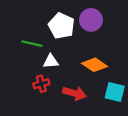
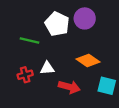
white triangle: (51, 61) -> (47, 68), moved
red cross: (41, 84) -> (25, 75), moved

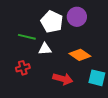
white triangle: (47, 68) -> (45, 49), moved

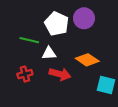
red arrow: (63, 79) -> (60, 74), moved

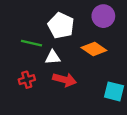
purple circle: (84, 18) -> (103, 16), moved
orange diamond: (87, 60) -> (94, 49), moved

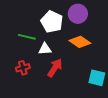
purple circle: (103, 16) -> (78, 14), moved
red arrow: (64, 80) -> (55, 68), turned -72

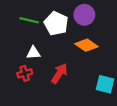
green line: (27, 37) -> (29, 20), moved
white triangle: (45, 49) -> (33, 53), moved

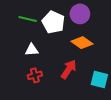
red cross: (25, 73) -> (35, 75), moved
red arrow: (59, 73) -> (69, 69), moved

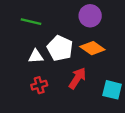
white pentagon: (53, 22) -> (60, 48), moved

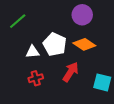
green line: (31, 22) -> (18, 21), moved, turned -54

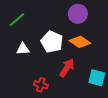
white triangle: (33, 52) -> (23, 49), moved
red cross: (36, 78) -> (41, 85), moved, turned 32

